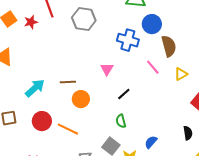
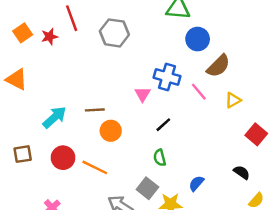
blue cross: (128, 40) -> (167, 77), moved
brown semicircle: (169, 46) -> (218, 66), turned 60
black semicircle: (188, 133) -> (242, 172), turned -48

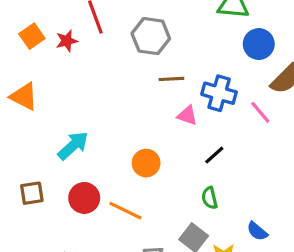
pink triangle: (143, 94) -> (187, 115), turned -42
brown line: (95, 110) -> (171, 79), moved
blue semicircle: (196, 183) -> (257, 231), turned -91

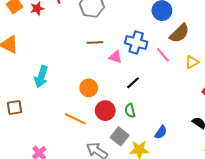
brown line: (171, 79) -> (95, 43), moved
cyan arrow: (73, 146) -> (41, 77), turned 150
red circle: (84, 198) -> (105, 111), moved
blue semicircle: (257, 231) -> (161, 132), turned -96

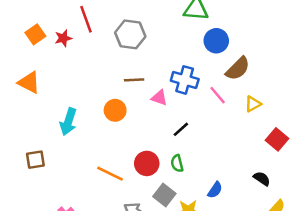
orange circle: (89, 88) -> (115, 110), moved

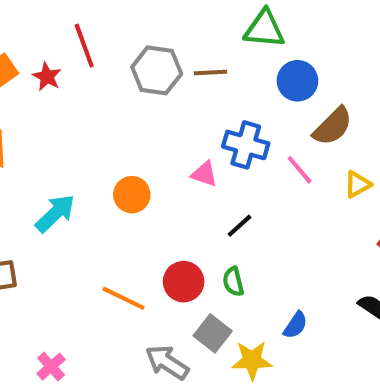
red star: (63, 38) -> (47, 77), turned -30
brown line: (134, 80) -> (210, 72), moved
cyan arrow: (68, 122) -> (55, 213), turned -152

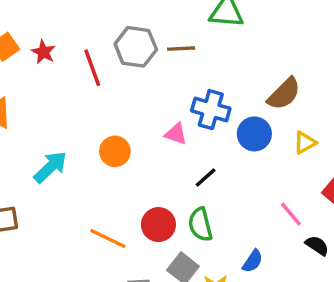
red line: (84, 46) -> (92, 68), moved
blue circle: (297, 81) -> (254, 134), moved
pink line: (300, 170) -> (291, 214), moved
green semicircle: (233, 282) -> (200, 225), size x1.4

